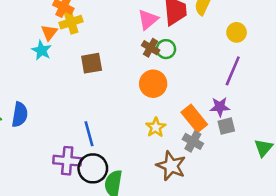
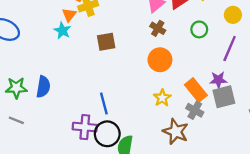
green circle: (166, 49) -> (199, 29), moved
gray square: (226, 126) -> (224, 97), size x1.5

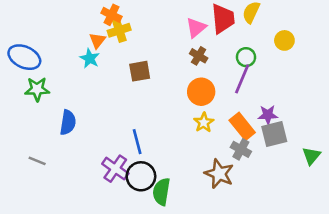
purple line: (230, 49) -> (242, 79), moved
green star: (16, 88) -> (37, 89), moved
yellow star: (162, 98) -> (204, 122), moved
purple cross: (85, 127) -> (115, 169), turned 30

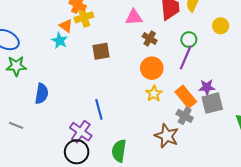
pink triangle: (196, 28) -> (134, 17), moved, turned 36
orange triangle: (97, 40) -> (66, 26), turned -32
black circle: (141, 176) -> (77, 152), moved

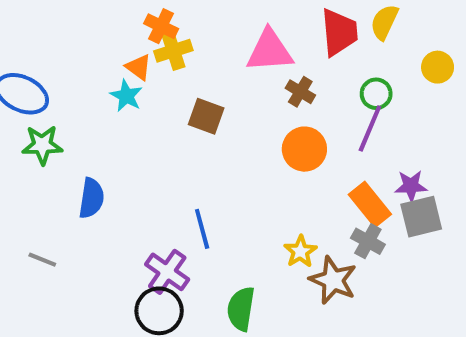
pink triangle: (134, 17) -> (270, 51), size x1.4
brown square: (101, 51) -> (206, 116), turned 30
yellow star: (154, 94) -> (300, 251), moved

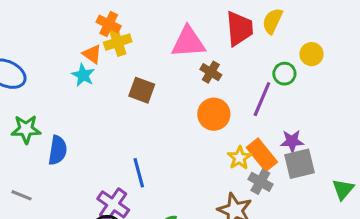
green circle: (376, 94) -> (284, 74), moved
green star: (42, 145) -> (26, 129), moved
yellow star: (300, 251) -> (239, 158), moved

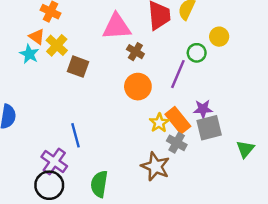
yellow cross: (118, 42) -> (57, 45), moved, turned -30

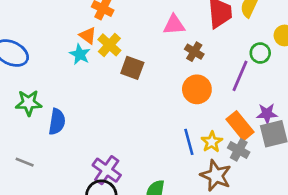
pink triangle: (117, 27) -> (174, 25), size x0.7
yellow star: (159, 123) -> (212, 142), moved
blue line: (75, 135) -> (189, 142), moved

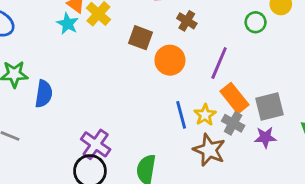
brown square: (132, 68) -> (140, 38), moved
purple line: (240, 76) -> (219, 63), moved
orange circle: (197, 89) -> (170, 60), moved
purple star: (267, 114) -> (265, 137), moved

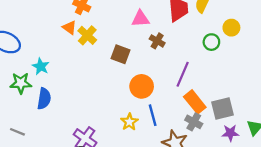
cyan star: (68, 24) -> (41, 66), moved
orange circle: (170, 60) -> (142, 86), moved
yellow star: (205, 115) -> (129, 122), moved
purple star: (265, 137) -> (230, 133), moved

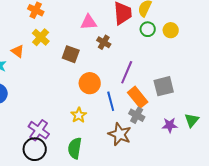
orange triangle: (70, 28) -> (18, 51), moved
green circle: (211, 42) -> (148, 29), moved
gray square: (223, 109) -> (164, 86), moved
blue line: (153, 115) -> (111, 101), moved

